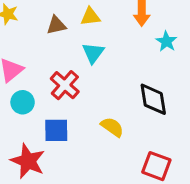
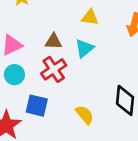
brown triangle: (56, 25) -> (53, 41), moved

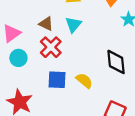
brown triangle: (53, 41) -> (46, 24), turned 35
blue square: (37, 106) -> (57, 80), moved

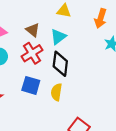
black diamond: (116, 62) -> (60, 64), moved
yellow semicircle: (84, 81) -> (56, 92), turned -133

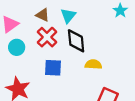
yellow semicircle: (56, 92) -> (93, 64), moved, turned 98

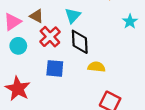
cyan star: (120, 11) -> (130, 21), moved
brown triangle: (43, 15) -> (37, 16), moved

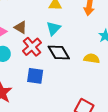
black diamond: (80, 42) -> (59, 53), turned -30
yellow semicircle: (96, 67) -> (92, 58), moved

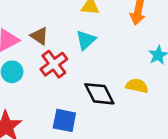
black diamond: (59, 53) -> (99, 94), moved
blue square: (35, 76) -> (64, 120), moved

